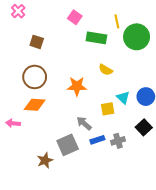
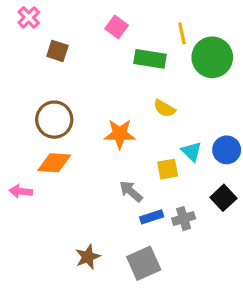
brown square: (37, 42) -> (57, 51), moved
gray square: (68, 145) -> (144, 263), moved
brown star: (45, 160) -> (88, 257), moved

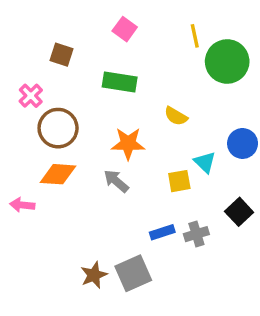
pink cross: (29, 17) -> (31, 96), moved
green rectangle: (150, 59) -> (120, 82), moved
blue circle: (227, 150) -> (243, 143), moved
gray arrow: (131, 191) -> (116, 181), moved
gray square: (144, 263) -> (133, 273), moved

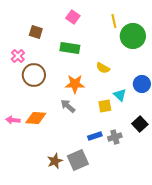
orange diamond: (58, 174) -> (36, 118), moved

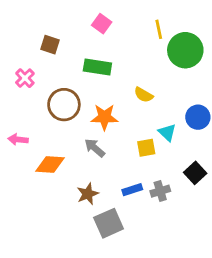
brown circle: (34, 75) -> (64, 105), moved
pink arrow: (13, 120) -> (18, 139), moved
brown star: (55, 161) -> (88, 194), moved

